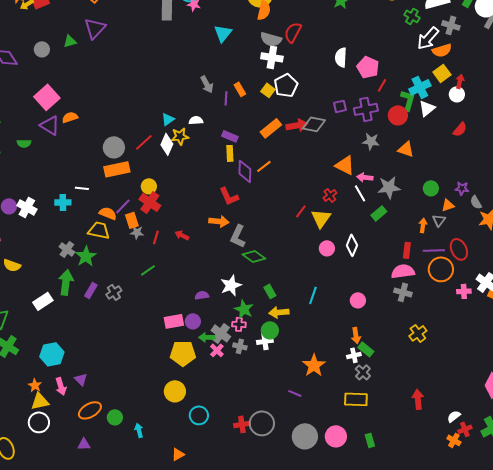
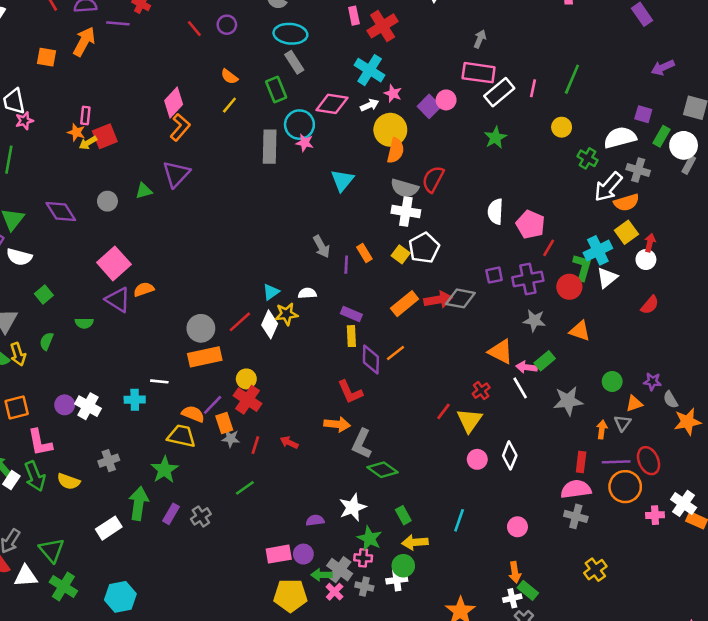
gray star: (389, 187) -> (568, 401), moved
green rectangle: (379, 213) -> (545, 361), moved
gray cross: (67, 249) -> (109, 461), moved, turned 35

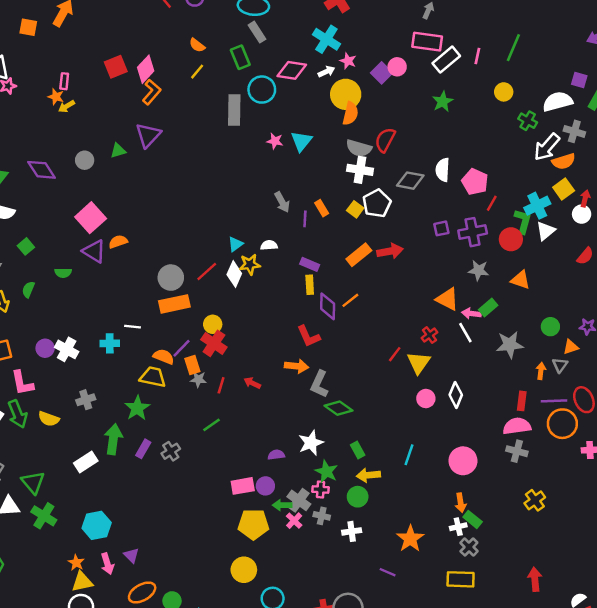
red square: (105, 136) -> (116, 67), moved
pink star: (305, 143) -> (275, 141), moved
gray diamond: (460, 298) -> (410, 181), moved
pink circle: (517, 527) -> (463, 461), size x1.5
white cross: (397, 580) -> (352, 531), moved

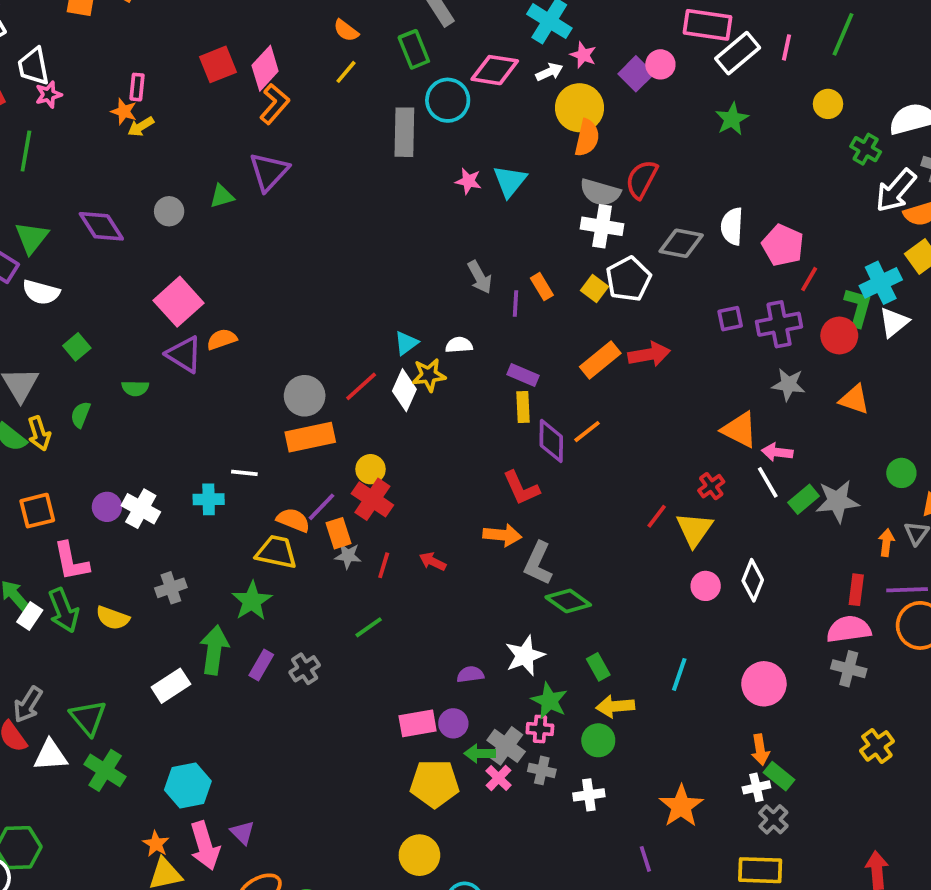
green rectangle: (488, 307) -> (804, 499), moved
pink arrow: (107, 564) -> (205, 846), size x1.4
purple line: (388, 572) -> (645, 859), turned 49

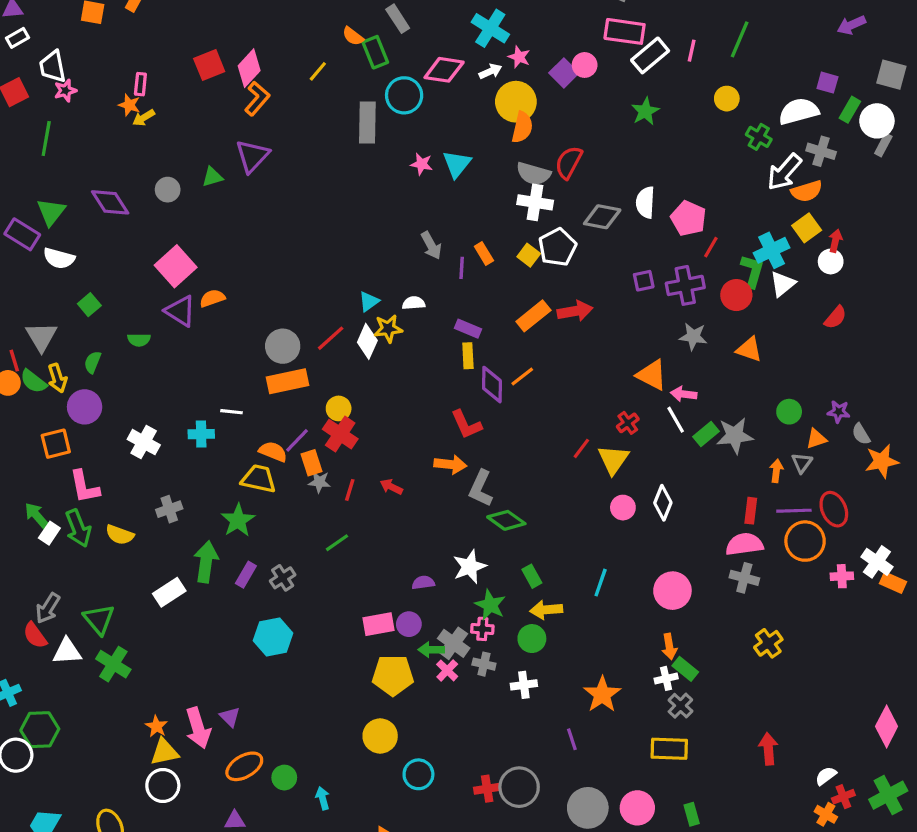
orange semicircle: (346, 31) -> (353, 36), moved
purple circle: (107, 507) -> (85, 407), moved, size x1.4
cyan hexagon: (188, 785) -> (273, 637), moved

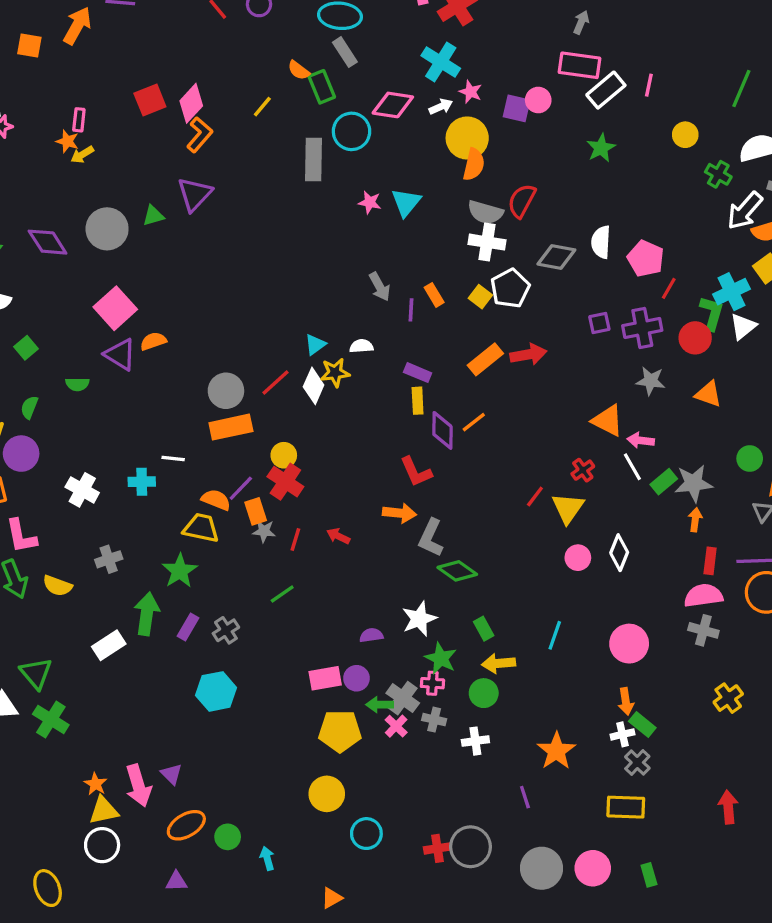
green line: (740, 39) -> (741, 88), moved
purple square: (564, 73) -> (517, 108), turned -32
gray circle: (168, 190) -> (107, 229), size x1.6
orange arrow: (776, 471) -> (695, 520), moved

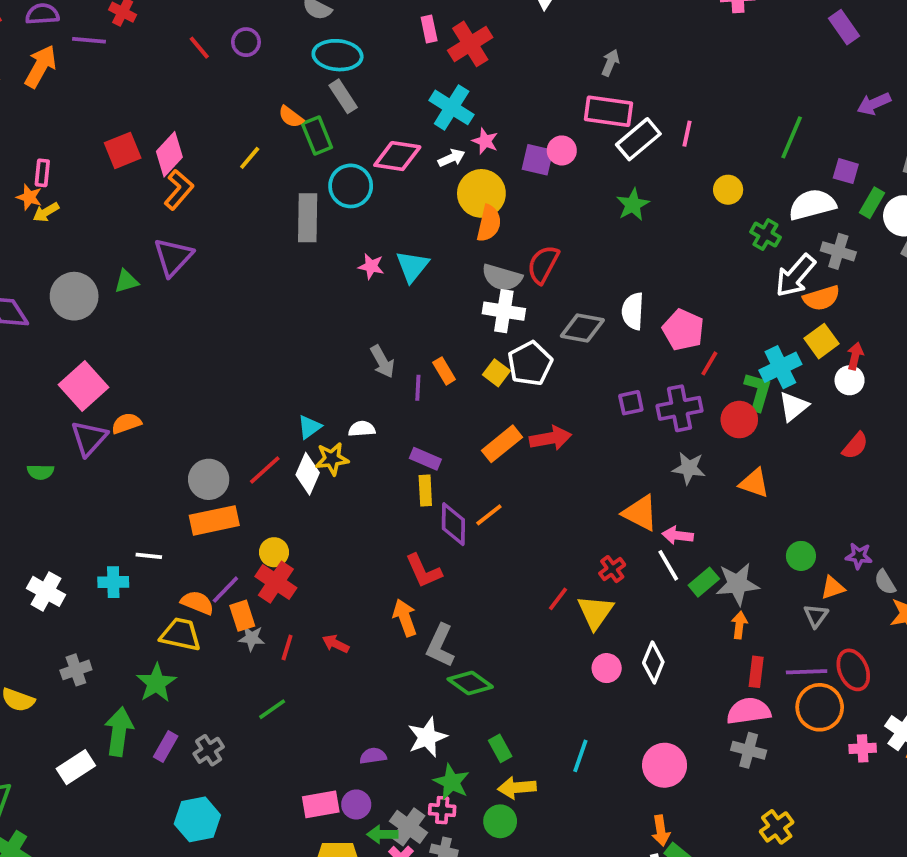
purple triangle: (120, 354) -> (89, 438), turned 40
orange arrow: (399, 513) -> (405, 618), turned -116

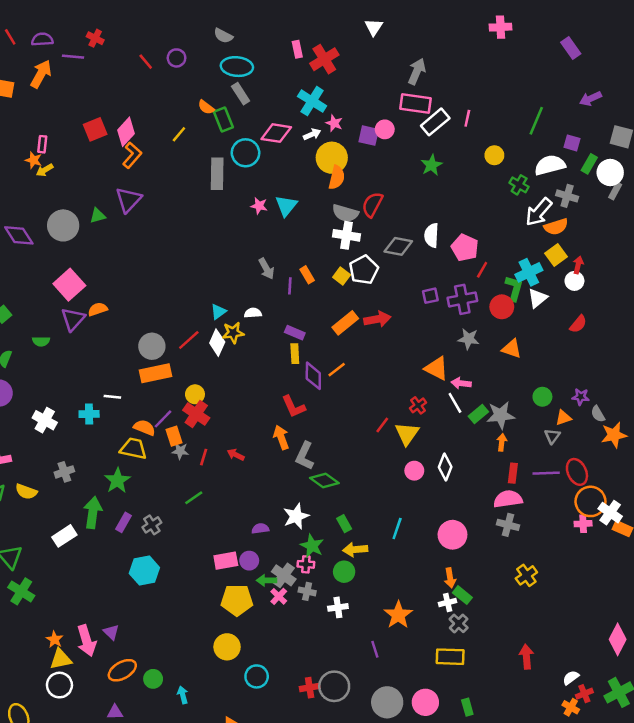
gray arrow: (610, 63) -> (417, 71), size x1.5
orange circle: (820, 707) -> (590, 501), moved

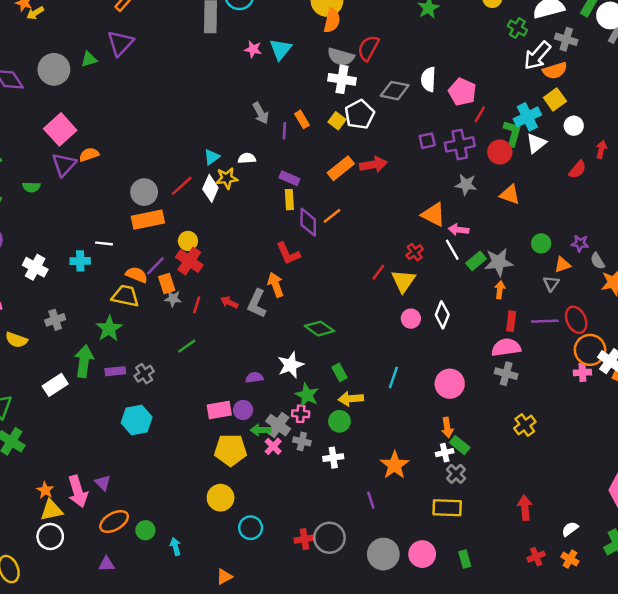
red arrow: (578, 265) -> (601, 149), moved
gray L-shape: (305, 456) -> (257, 304), moved
purple rectangle: (124, 522) -> (115, 371), turned 54
red cross: (584, 694) -> (536, 557), moved

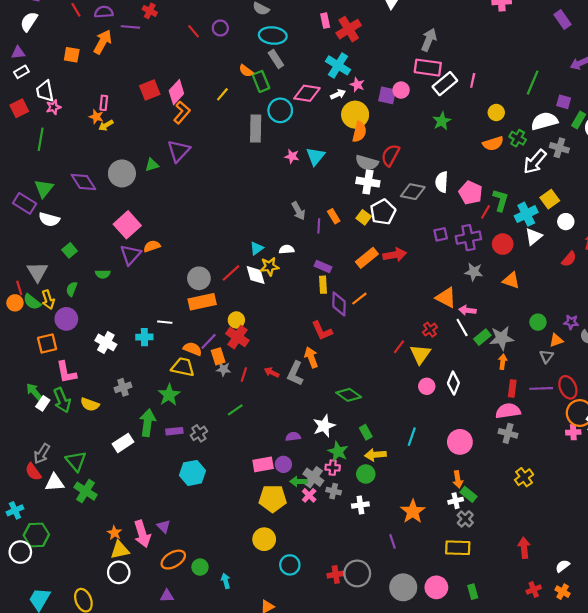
orange semicircle: (555, 71) -> (493, 144), moved
green L-shape: (512, 133) -> (501, 200), moved
white diamond: (210, 188) -> (256, 275), turned -40

